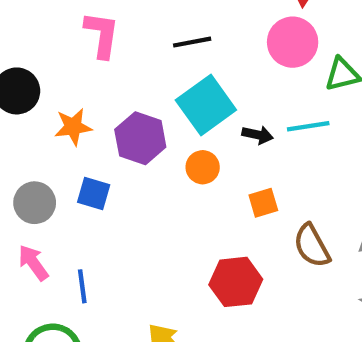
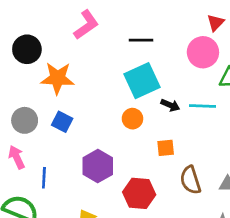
pink L-shape: (102, 35) -> (86, 25), turned 36
orange star: (73, 127) -> (57, 78), size x1.4
purple hexagon: (140, 138) -> (98, 166), moved

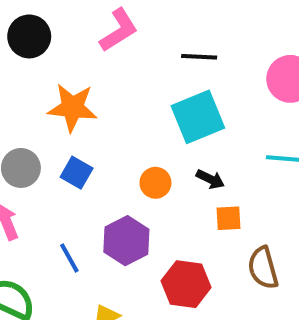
black circle: (27, 49) -> (29, 36), moved
black arrow: (170, 105) -> (210, 179), moved
orange circle: (132, 119) -> (155, 183), moved
blue line: (44, 178) -> (69, 258), moved, turned -35

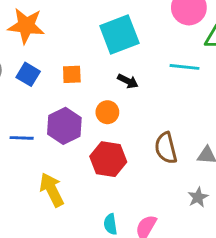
orange circle: (155, 183) -> (107, 112), moved
orange square: (228, 218) -> (72, 74), moved
blue line: (69, 258) -> (22, 138), turned -60

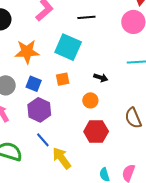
cyan square: (119, 35) -> (68, 47), moved, turned -36
purple hexagon: (64, 126) -> (39, 110), moved
blue line: (22, 138) -> (43, 140), moved, turned 56

